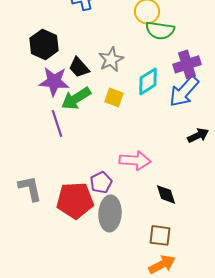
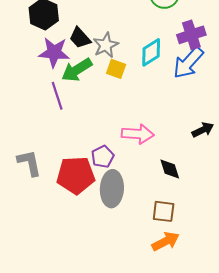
gray star: (111, 59) -> (106, 45), moved
black arrow: (198, 135) -> (203, 130), moved

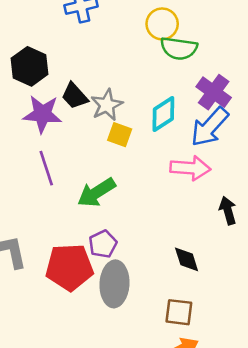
purple cross: (191, 35) -> (214, 92), turned -36
green arrow: (77, 70) -> (96, 193), moved
black arrow: (203, 130) -> (228, 211), turned -80
pink arrow: (138, 134) -> (190, 168), moved

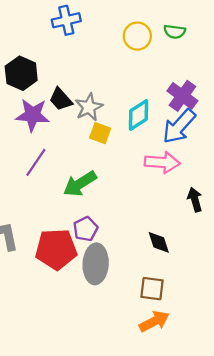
green semicircle: (179, 48) -> (175, 32), moved, size x0.7
purple line: (46, 168) -> (36, 162), turned 52

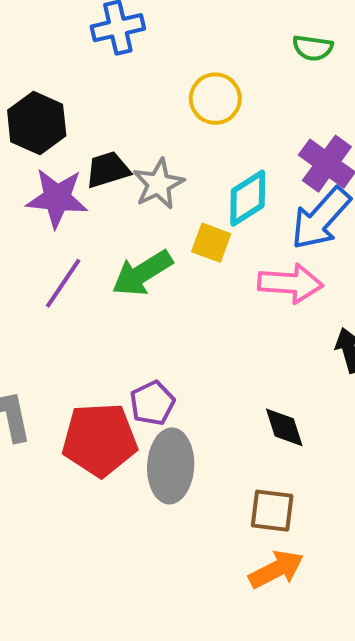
yellow circle: (137, 36) -> (215, 99), moved
black trapezoid: (61, 99) -> (108, 170), turned 115
yellow square: (100, 133) -> (211, 243), moved
green arrow: (80, 184) -> (142, 273), moved

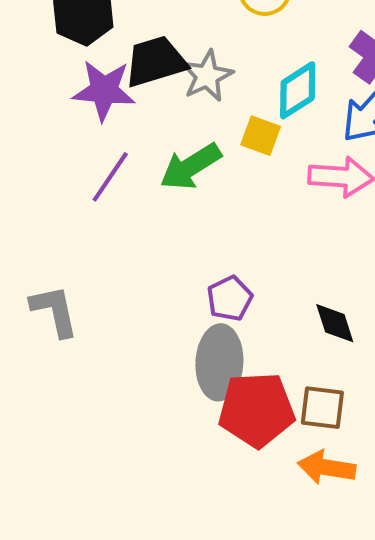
black trapezoid: (108, 170) -> (156, 61), size x1.4
purple pentagon: (152, 403) -> (230, 298), moved
red pentagon: (100, 440) -> (257, 410), moved
orange arrow: (276, 569) -> (327, 467), turned -144

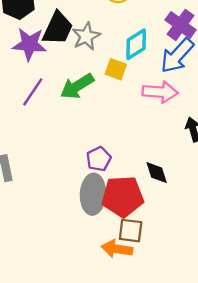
black trapezoid: (156, 61) -> (58, 28), turned 132
brown square: (322, 408) -> (131, 231), moved
red pentagon: (257, 410) -> (123, 196), moved
orange arrow: (327, 467) -> (117, 249), moved

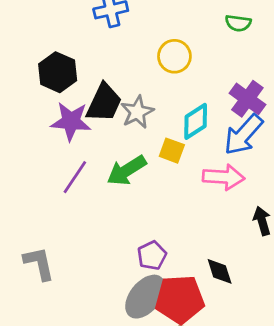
gray ellipse: (93, 194) -> (145, 297), turned 36

